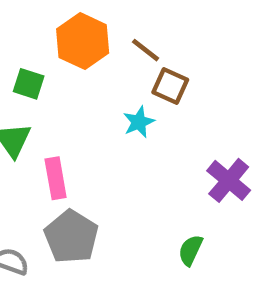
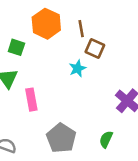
brown line: (146, 50) -> (81, 29), turned 42
gray pentagon: (71, 237) -> (61, 138), moved

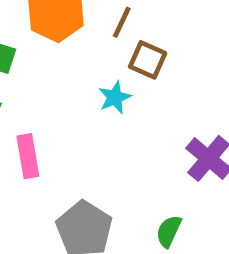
brown line: (81, 29) -> (122, 22), turned 35

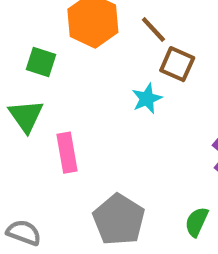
brown line: (122, 22) -> (153, 29), turned -68

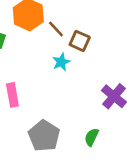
brown line: (153, 29) -> (56, 29), moved

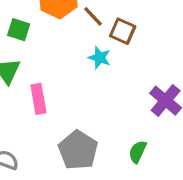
cyan star: (61, 62) -> (100, 58), turned -30

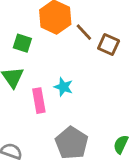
cyan star: (100, 58) -> (63, 87), moved

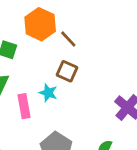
brown square: (109, 44) -> (67, 71), moved

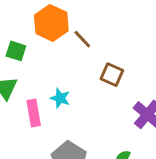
brown square: (67, 71) -> (112, 75), moved

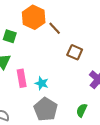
cyan star: (60, 98) -> (42, 83), moved

